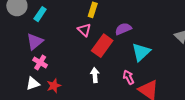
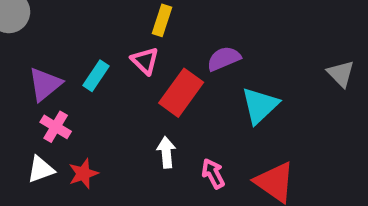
cyan rectangle: (40, 14) -> (96, 76), moved
pink arrow: (128, 77) -> (213, 174), moved

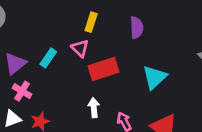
purple semicircle: (224, 59) -> (137, 28), moved, turned 110
red rectangle: (181, 93) -> (103, 69), turned 36

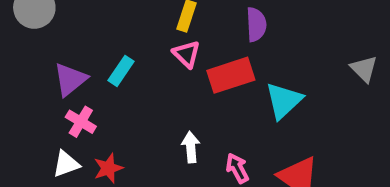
pink triangle: (80, 48) -> (187, 54), moved
red rectangle: (103, 69) -> (231, 75), moved

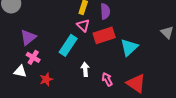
purple semicircle: (256, 24) -> (105, 11), moved
cyan rectangle: (121, 71) -> (68, 45), moved, size x1.5
white triangle: (66, 164) -> (20, 71), moved, turned 32

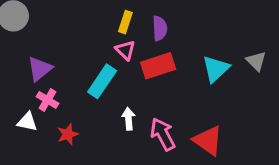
cyan triangle: (129, 47) -> (216, 69), moved
pink arrow: (107, 79) -> (163, 134), size x1.5

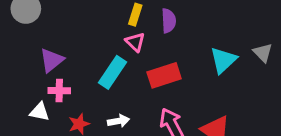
red rectangle: (158, 66) -> (164, 75), moved
pink cross: (48, 100) -> (59, 91), turned -30
white arrow: (129, 119) -> (119, 121), moved, turned 85

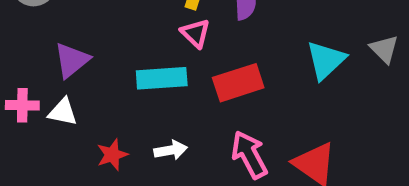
cyan rectangle: (112, 72) -> (162, 78), turned 52
pink cross: (59, 91) -> (22, 105), moved
white triangle: (40, 112) -> (63, 112), moved

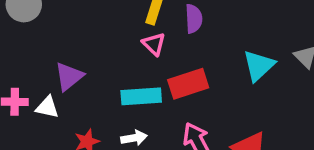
purple triangle: (72, 60) -> (69, 76), moved
cyan rectangle: (162, 78) -> (141, 96), moved

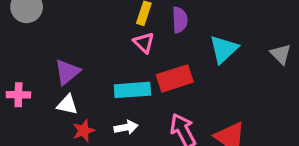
cyan triangle: (259, 66) -> (224, 49), moved
white triangle: (47, 107) -> (67, 105), moved

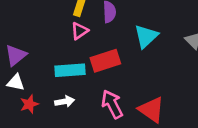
pink triangle: (144, 43) -> (80, 31), turned 42

